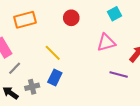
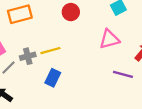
yellow line: (53, 53) -> (50, 51), turned -60
gray cross: (32, 87) -> (28, 56), moved

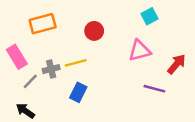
red circle: (71, 12) -> (94, 31), moved

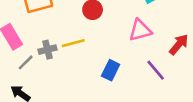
purple line: (154, 89) -> (156, 70), turned 35
blue rectangle: (78, 92) -> (111, 70), moved

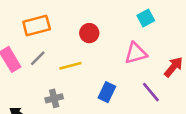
gray cross: (48, 50) -> (54, 98), moved
gray line: (26, 62) -> (38, 58), moved

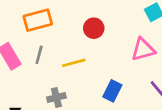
gray line: (38, 58) -> (39, 55), turned -30

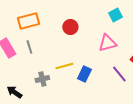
gray line: (39, 55) -> (29, 47), turned -32
yellow line: (74, 63) -> (64, 66), moved

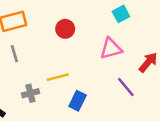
blue rectangle: (84, 74) -> (78, 101), moved

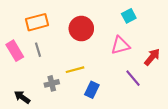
red circle: (65, 29) -> (81, 29), size x1.5

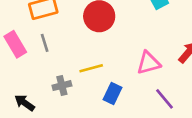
pink triangle: (120, 45) -> (148, 63), moved
purple line: (133, 78) -> (164, 99), moved

